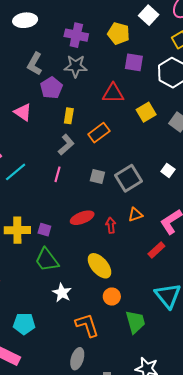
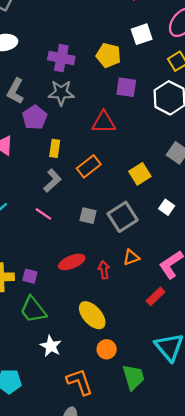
white square: (149, 15) -> (142, 34), turned 30
yellow square: (146, 112) -> (140, 174), moved
pink line: (58, 174) -> (43, 214), turned -70

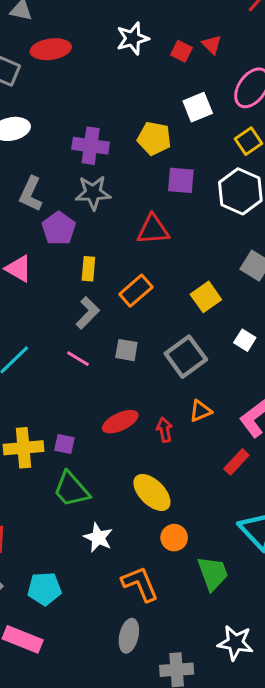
gray square: (88, 216) -> (126, 350), moved

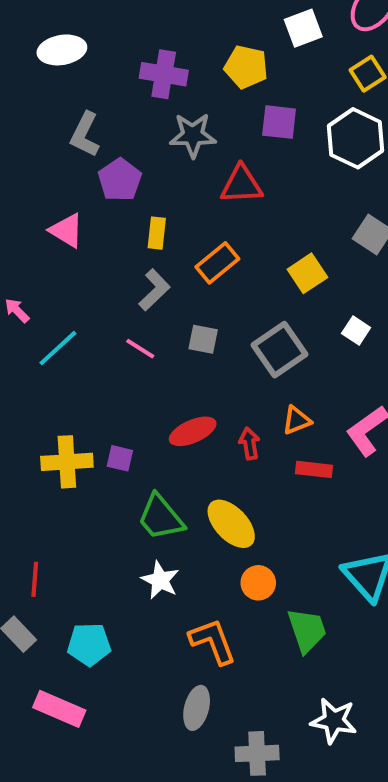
gray star: (93, 193) -> (193, 135), moved
red rectangle: (236, 462) -> (314, 469), moved, turned 52
green trapezoid: (71, 489) -> (161, 517), moved

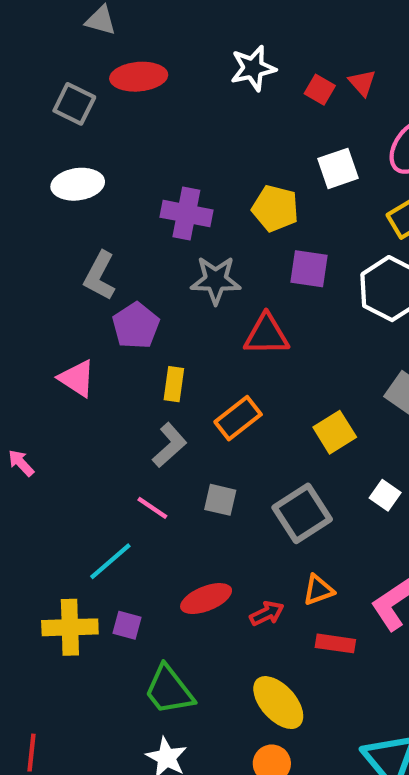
cyan line: (58, 348) -> (110, 561), moved
red arrow: (249, 444) -> (267, 613), turned 72
yellow ellipse: (231, 524) -> (278, 703), moved

